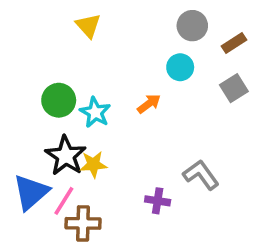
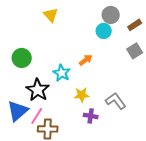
cyan circle: (180, 67) -> (104, 31), moved
green circle: (59, 100) -> (22, 58), moved
cyan star: (95, 112) -> (62, 73), moved
yellow star: (93, 164) -> (82, 95), moved

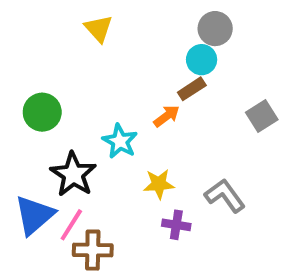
brown rectangle: (135, 25) -> (192, 89), moved
gray square: (135, 51) -> (262, 116), moved

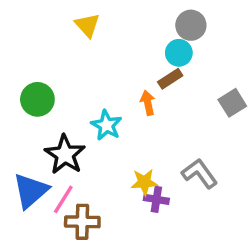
orange arrow: (167, 116) -> (148, 103), turned -65
yellow star: (159, 184) -> (144, 182), moved

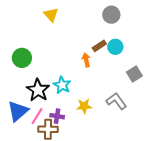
cyan circle: (179, 53) -> (115, 47), moved
gray square: (232, 103) -> (134, 74), moved
cyan star: (106, 125) -> (62, 85), moved
purple cross: (156, 199) -> (57, 116), moved

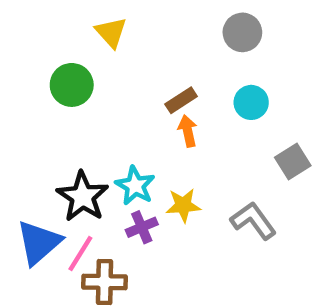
brown rectangle: (99, 46) -> (181, 100), moved
green circle: (22, 58) -> (72, 85), moved
yellow star: (84, 106) -> (183, 205), moved
purple cross: (57, 116) -> (142, 227), moved, turned -32

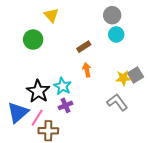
cyan circle: (251, 102) -> (116, 34), moved
orange arrow: (188, 131) -> (87, 70), moved
yellow star: (183, 205) -> (123, 78), moved

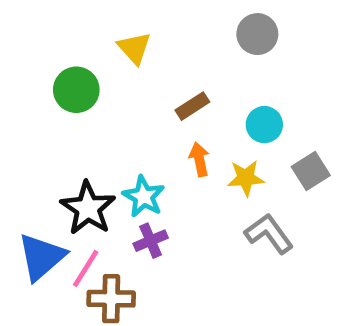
yellow triangle: (51, 15) -> (134, 48), moved
cyan circle: (116, 34) -> (264, 125), moved
yellow star: (123, 78) -> (246, 178), moved

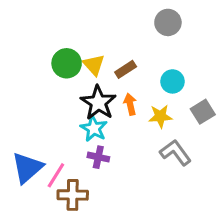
yellow triangle: (134, 48) -> (94, 65), moved
green circle: (76, 90) -> (67, 63), moved
black star: (88, 208) -> (98, 103), moved
purple cross: (151, 241) -> (98, 157), turned 35

